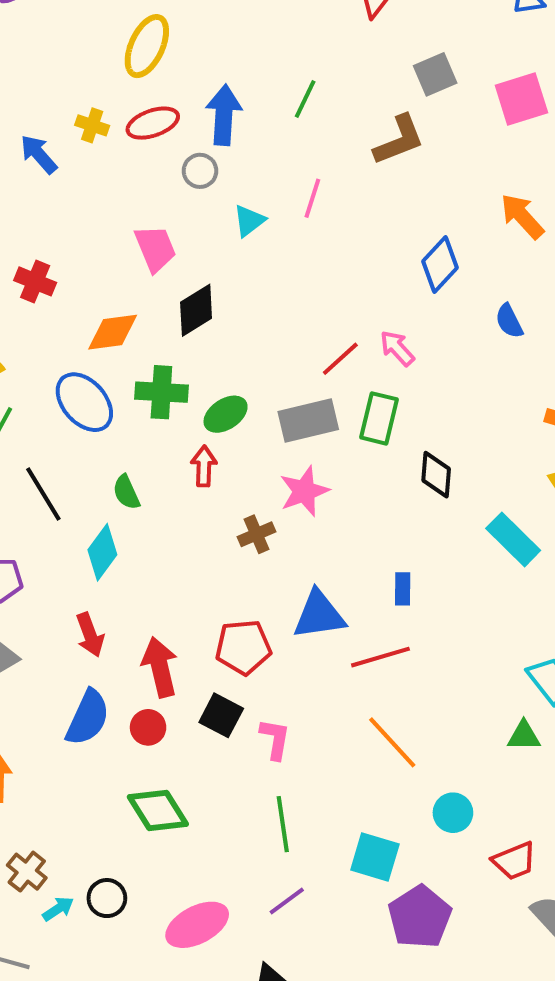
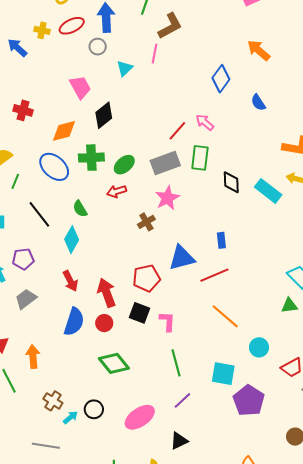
brown L-shape: (399, 140) -> (170, 26), moved
red arrow: (204, 466) -> (117, 191), turned -102
cyan rectangle: (513, 539) -> (268, 191), moved

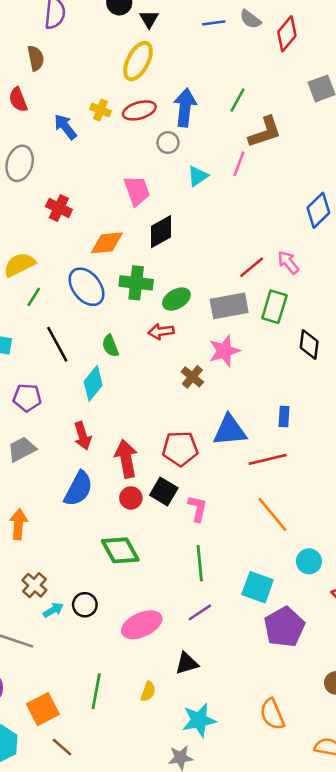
brown cross: (146, 222) -> (192, 377), turned -30
red circle: (104, 323) -> (131, 498), moved

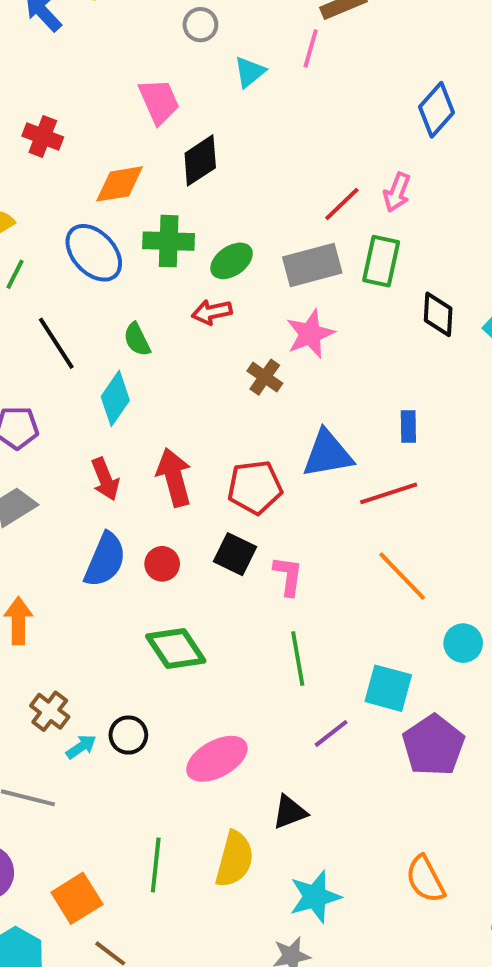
pink arrow: (288, 262) -> (397, 192), turned -115
red arrow: (126, 459) -> (174, 477), moved
red circle: (131, 498) -> (162, 564), moved
purple line: (200, 612) -> (331, 733), moved
yellow semicircle: (148, 691) -> (234, 859), size x1.8

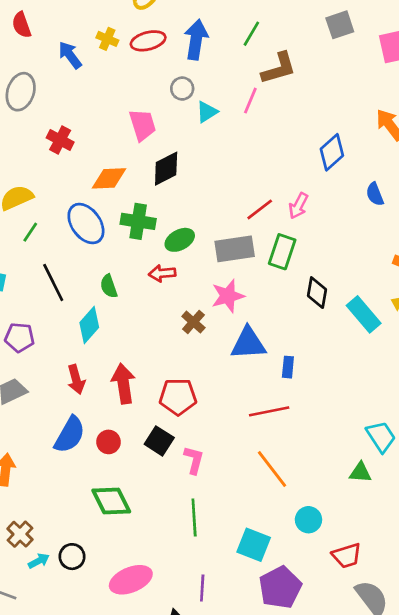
gray circle: (200, 25) -> (182, 89), moved
blue triangle: (328, 454) -> (248, 343), moved
purple line: (331, 733) -> (202, 588), moved, turned -55

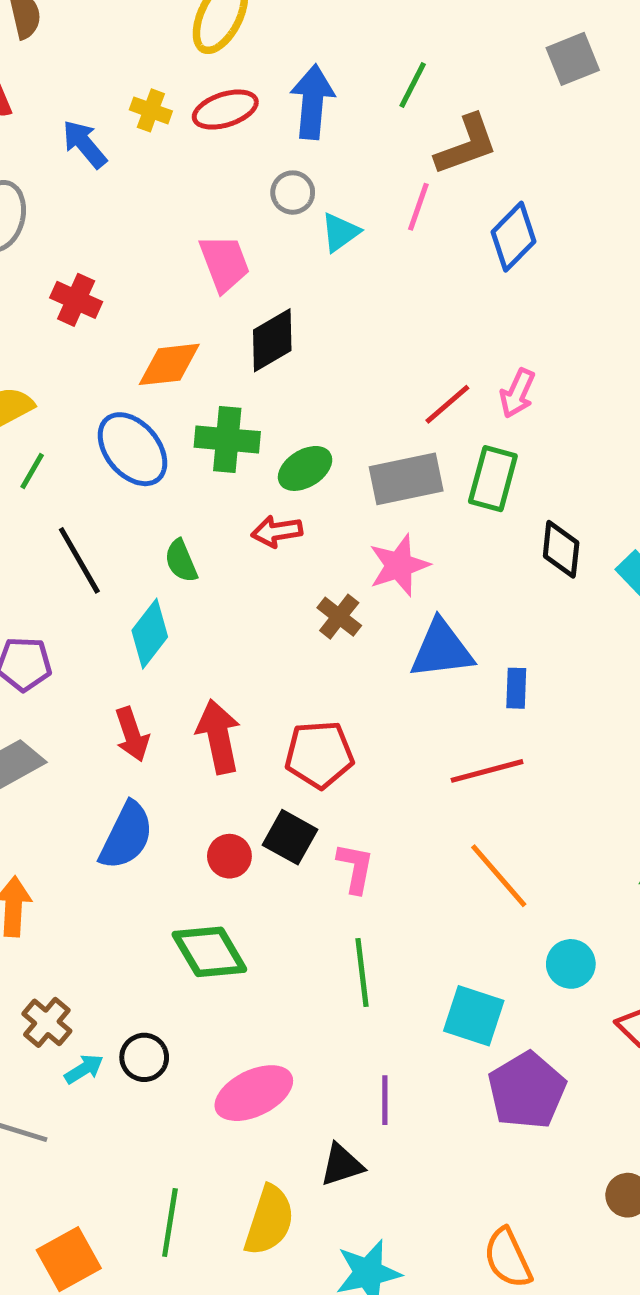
blue diamond: (332, 152) -> (513, 237), moved
red circle: (109, 442) -> (229, 856), moved

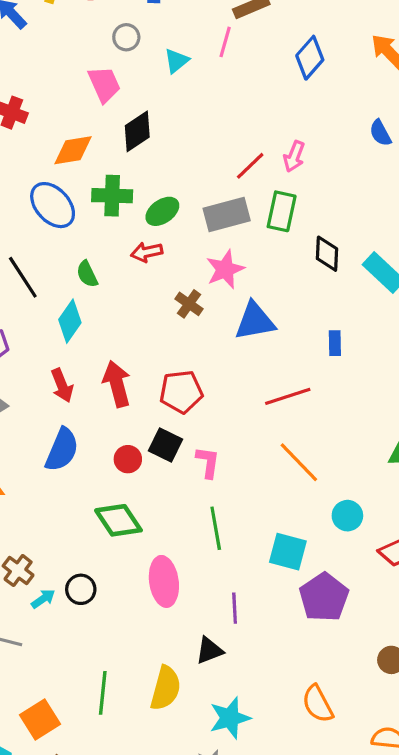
gray circle: (293, 193) -> (126, 37), moved
blue diamond: (513, 237) -> (310, 58), moved
blue rectangle: (516, 688) -> (335, 343), moved
pink ellipse: (254, 1093) -> (164, 581), moved, turned -69

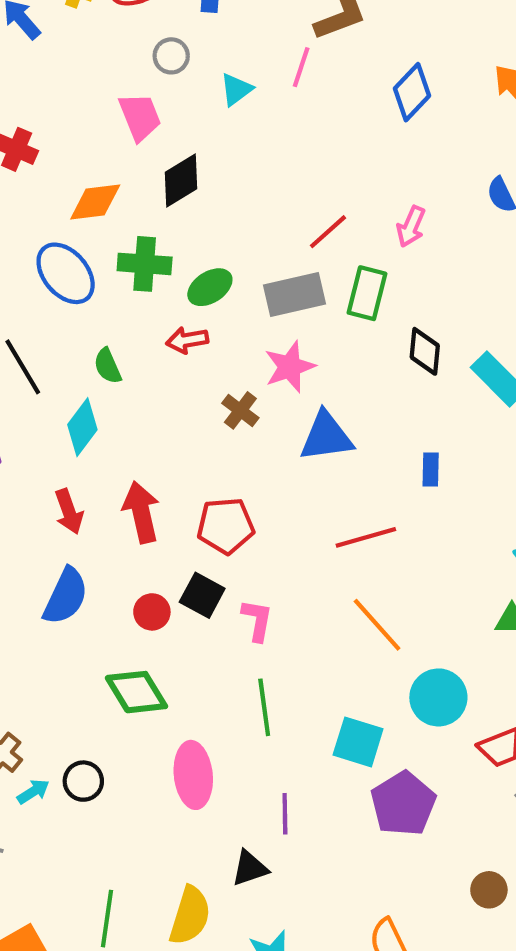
pink arrow: (294, 156) -> (411, 227), moved
cyan circle: (347, 516) -> (438, 697), size x1.4

